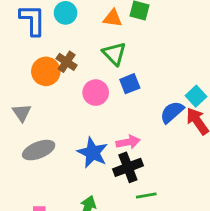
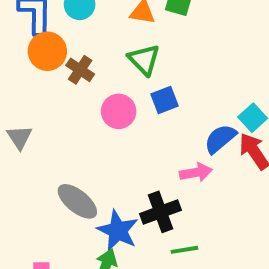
orange circle: (46, 71) -> (47, 51), moved
pink arrow: (128, 142) -> (196, 172), moved
gray ellipse: (39, 150) -> (77, 201), moved, turned 60
blue star: (93, 153) -> (118, 231), moved

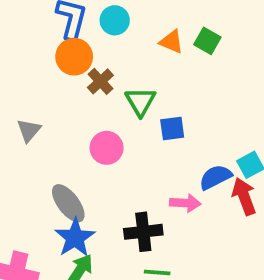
green triangle: (144, 60) -> (140, 101), moved
pink circle: (119, 111) -> (107, 148), moved
blue star: (118, 231) -> (75, 238), moved

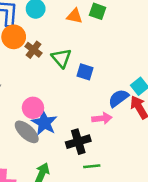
blue square: (172, 128) -> (85, 72), turned 35
pink circle: (107, 148) -> (33, 108), moved
blue star: (75, 238) -> (44, 123), moved

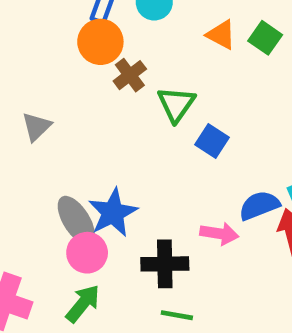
pink circle: (33, 108) -> (87, 253), moved

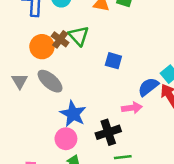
orange circle: (100, 42) -> (42, 47), moved
green triangle: (176, 104) -> (79, 36), moved
gray ellipse: (76, 220) -> (50, 81), moved

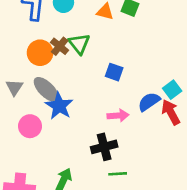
pink arrow: (132, 108) -> (118, 115), moved
blue star: (73, 114) -> (59, 106), moved
pink circle: (66, 139) -> (30, 126), moved

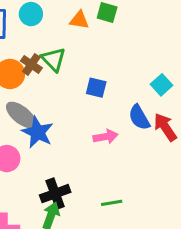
cyan square: (172, 90) -> (161, 85), moved
blue semicircle: (149, 102) -> (139, 117), turned -80
black cross: (104, 147) -> (55, 194), moved

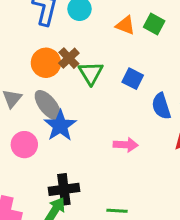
green triangle: (53, 59) -> (91, 73), moved
blue square: (96, 88) -> (133, 79), moved
blue semicircle: (139, 117) -> (161, 106), moved

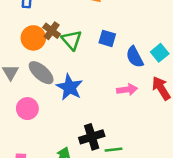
blue star: (60, 126) -> (69, 87), moved
pink arrow: (126, 145) -> (127, 90), moved
black cross: (64, 189) -> (92, 137), moved

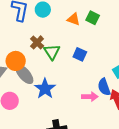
orange circle: (33, 38) -> (16, 61), moved
blue semicircle: (135, 57) -> (104, 87), moved

